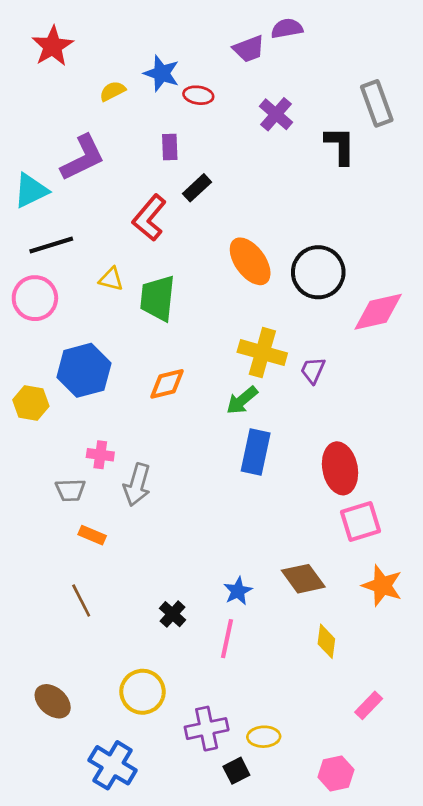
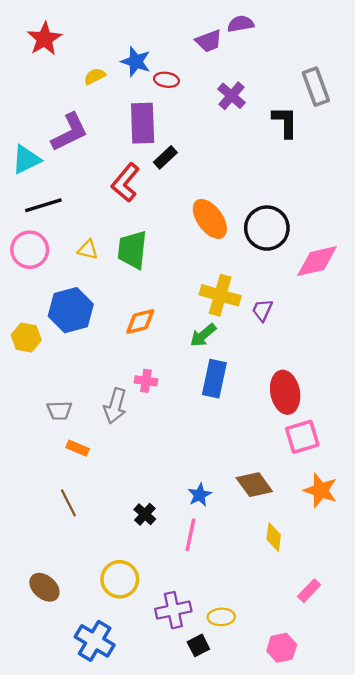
purple rectangle: (170, 147) -> (143, 123), size x1.8
yellow triangle: (111, 279) -> (88, 250), moved
pink cross: (100, 455) -> (146, 381), moved

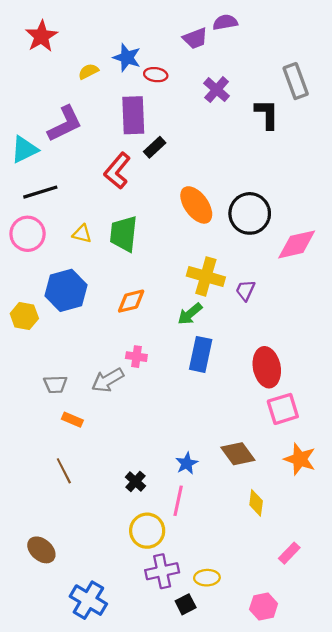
gray arrow: (115, 406) -> (108, 380), turned 44
yellow circle: (120, 579) -> (147, 531), moved

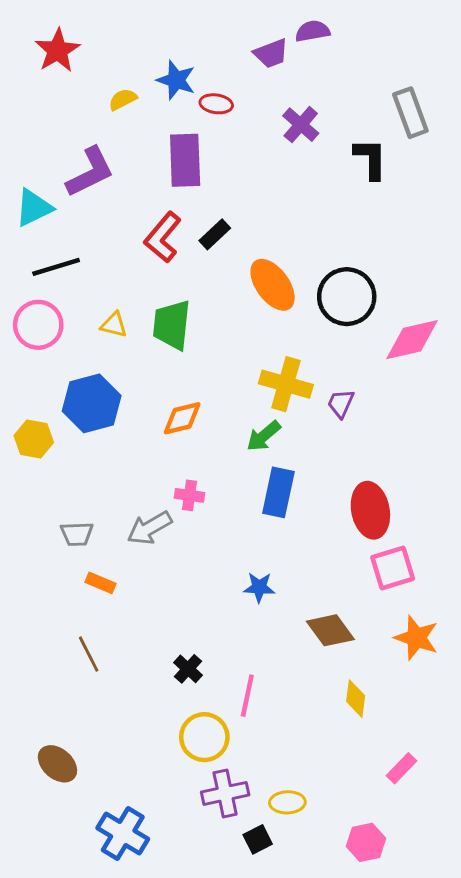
black rectangle: (155, 147) -> (215, 234), moved
blue star: (187, 463) -> (259, 587), moved, turned 30

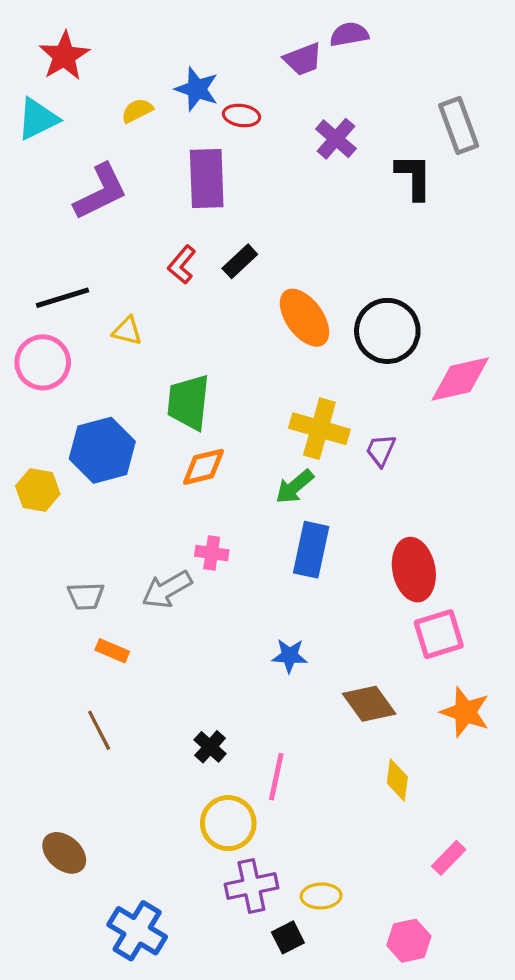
cyan triangle: (34, 208) -> (38, 119), moved
red L-shape: (163, 237) -> (182, 265), size x0.7
yellow triangle: (114, 325) -> (127, 331), moved
green trapezoid: (172, 325) -> (188, 402), moved

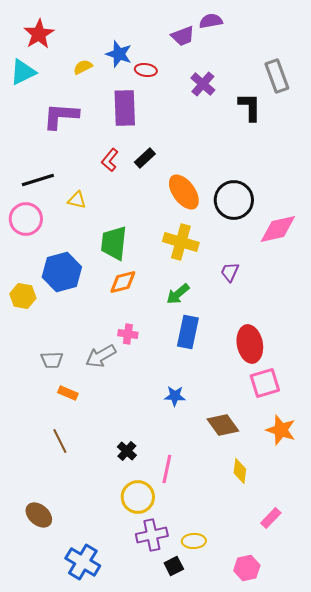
purple L-shape: (101, 192) -> (61, 116), turned -150
yellow cross: (319, 429) -> (181, 242), moved

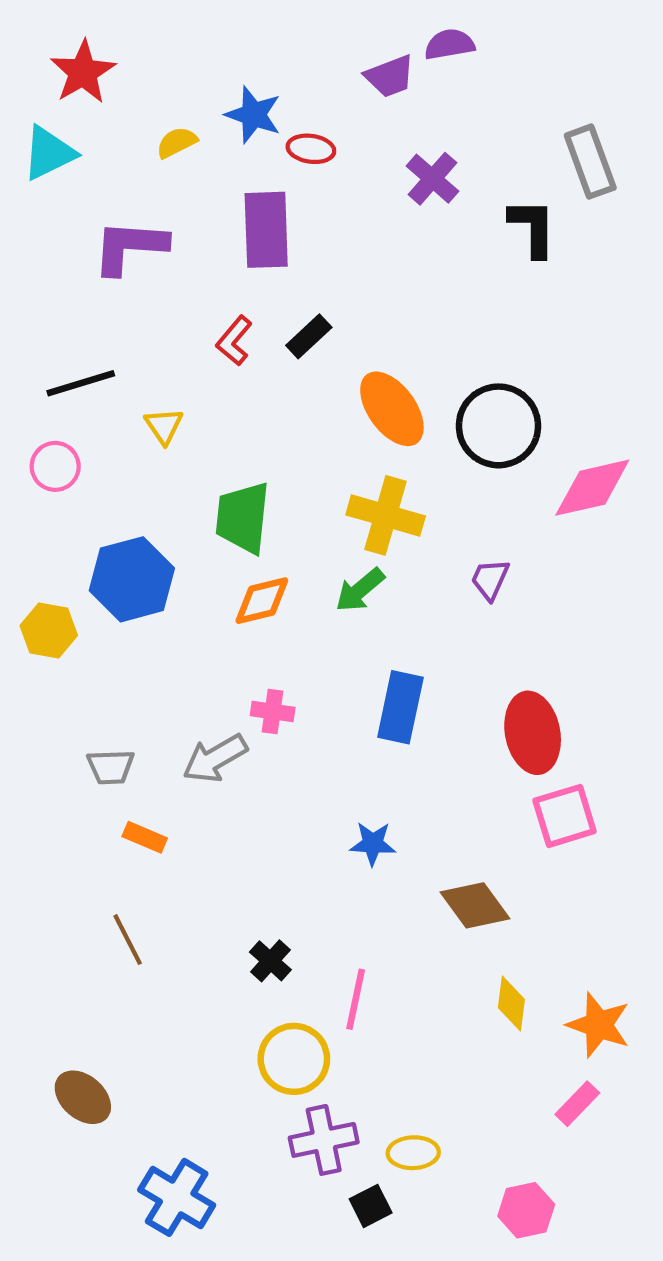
yellow triangle: (77, 200) -> (164, 426), turned 42
pink circle: (26, 219) -> (55, 466), size x0.7
green arrow: (178, 294) -> (360, 590), moved
orange star: (281, 430) -> (599, 1025), moved

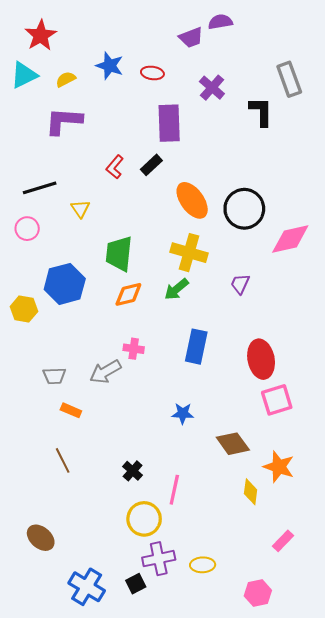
blue star: (253, 115) -> (110, 66), moved
yellow semicircle: (177, 142) -> (66, 79), moved
purple rectangle: (266, 230) -> (169, 123), moved
orange star: (599, 1025) -> (279, 467), moved
black square: (371, 1206) -> (136, 584), moved

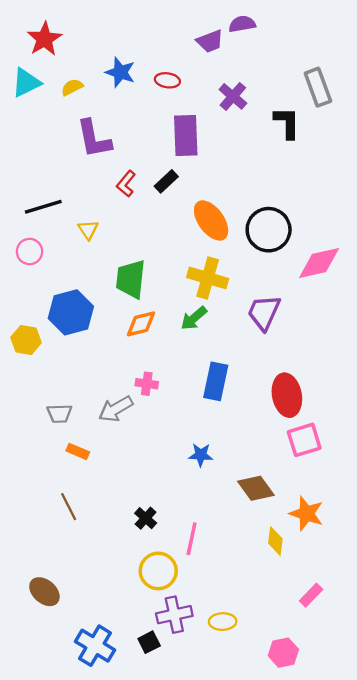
purple L-shape: (64, 121) -> (94, 139), moved, turned -105
purple trapezoid: (240, 284) -> (264, 312), size x1.6

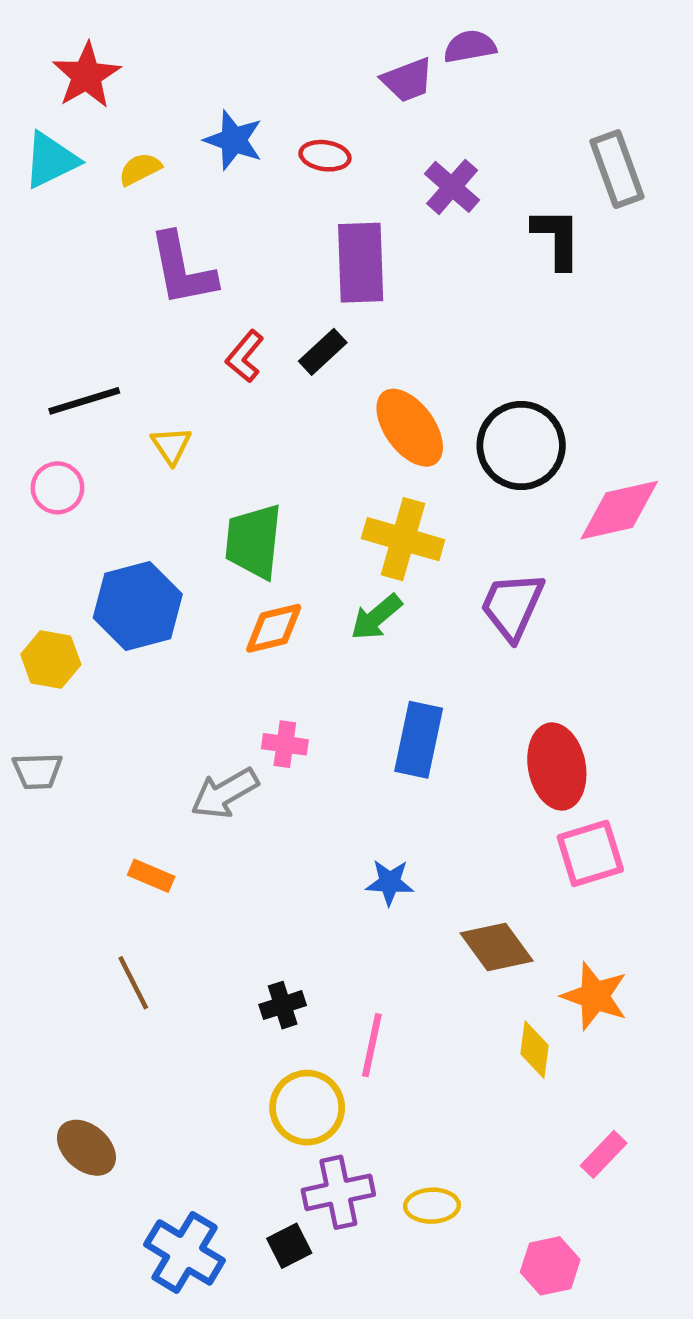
gray trapezoid: (59, 414) -> (37, 771), moved
black cross: (146, 518) -> (283, 1005), turned 30

